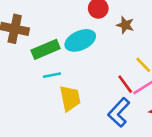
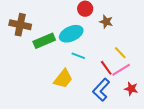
cyan line: (52, 75) -> (78, 56), moved, turned 32
yellow trapezoid: (70, 98) -> (63, 79), turned 50

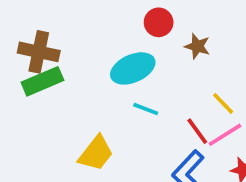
green rectangle: (44, 41) -> (42, 81), moved
yellow trapezoid: (63, 79) -> (96, 153), moved

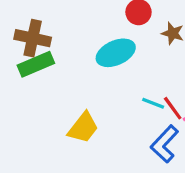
cyan line: (146, 109) -> (153, 103), moved

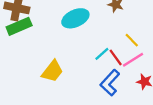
cyan line: (153, 103) -> (102, 54), turned -63

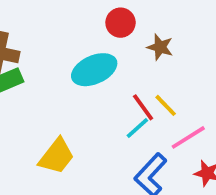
yellow line: (132, 40) -> (166, 105), moved
red line: (116, 57) -> (143, 107), moved

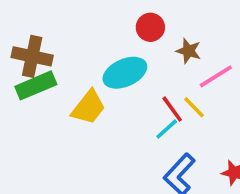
pink line: (188, 137) -> (216, 76), moved
yellow trapezoid: (57, 156) -> (89, 107), moved

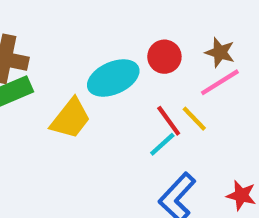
red circle: (150, 27) -> (164, 57), moved
brown star: (189, 51) -> (220, 52), moved

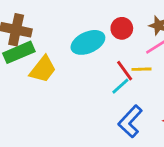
yellow trapezoid: (71, 119) -> (43, 69), moved
yellow line: (194, 119) -> (142, 69), turned -48

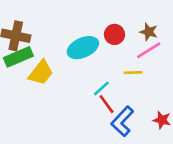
red line: (125, 71) -> (107, 104), moved
cyan line: (120, 86) -> (101, 88), moved

